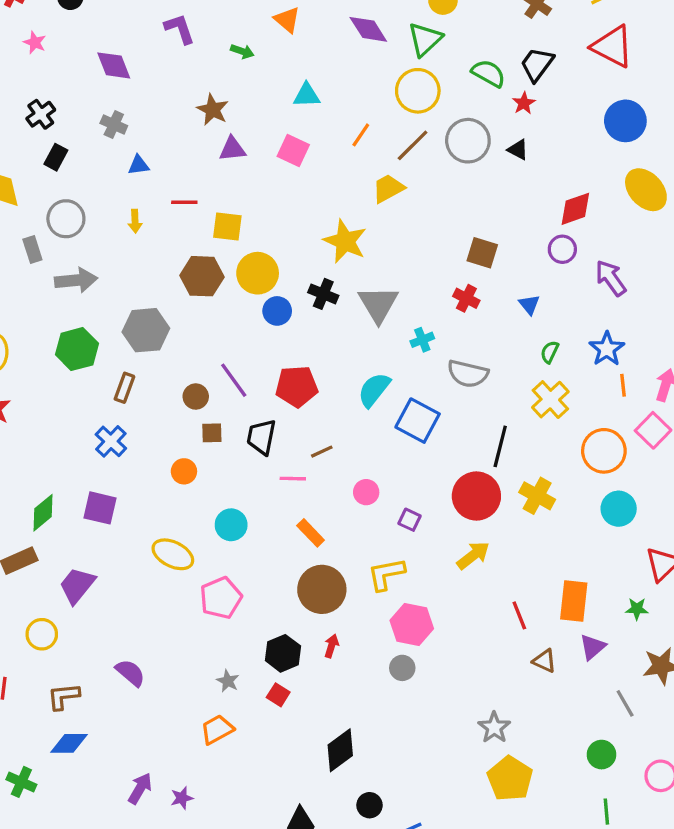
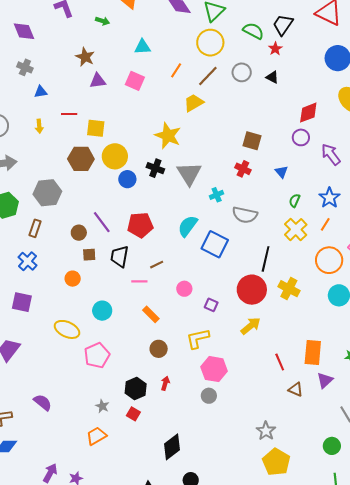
gray circle: (468, 141) -> (242, 72), size x0.7
orange line: (623, 385) -> (325, 224), moved, turned 40
brown circle: (322, 589) -> (159, 349), size x0.6

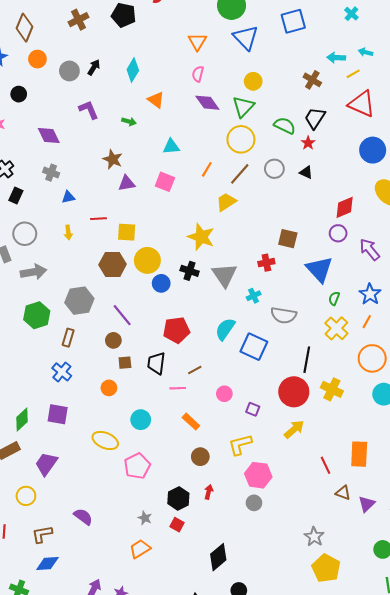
red cross: (243, 169) -> (266, 263), moved, turned -35
blue triangle: (281, 172) -> (319, 269), size x2.0
purple line: (102, 222) -> (122, 315), moved
purple triangle: (325, 380) -> (367, 504), moved

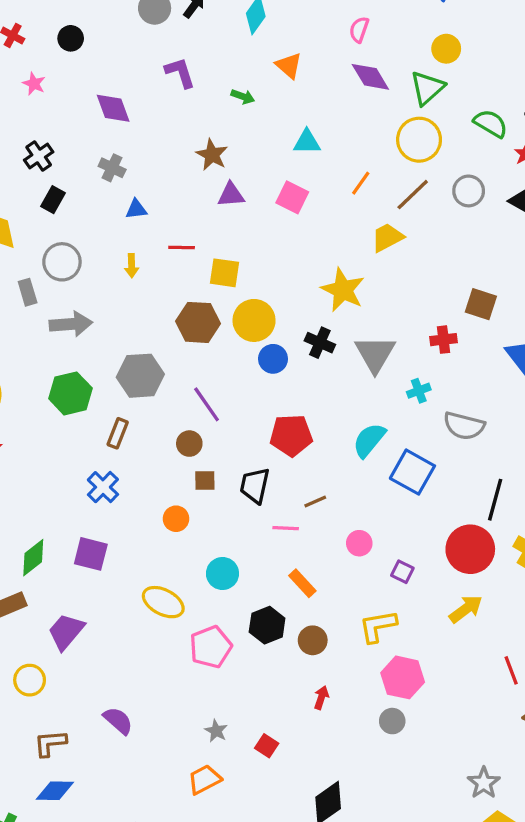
black hexagon: (178, 498) -> (267, 625), moved

